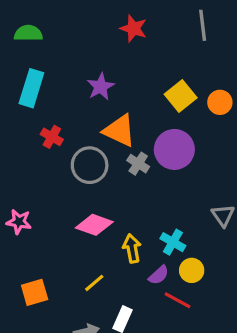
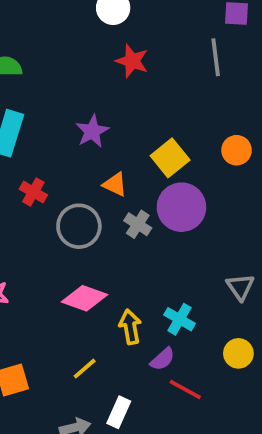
yellow square: (181, 96) -> (170, 158), moved
orange triangle: (119, 131) -> (115, 184), size x0.6
yellow circle: (192, 270) -> (238, 353), moved

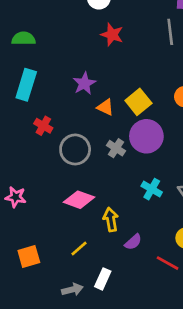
orange triangle: (115, 184) -> (105, 107), moved
cyan cross: (180, 319) -> (152, 189), moved
red line: (185, 389) -> (168, 263), moved

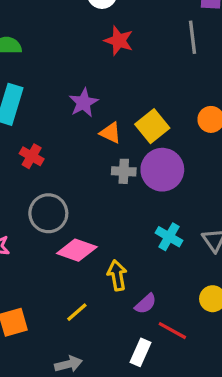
gray cross: (116, 148) -> (124, 171), moved, turned -30
gray circle: (75, 149) -> (48, 213), moved
red line: (168, 263) -> (172, 331), moved
white rectangle: (103, 279) -> (141, 352), moved

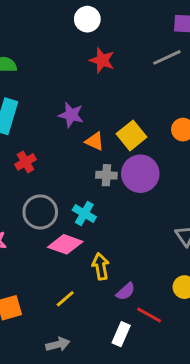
gray line: (192, 37) -> (167, 57), turned 72
purple star: (84, 103) -> (71, 115), turned -30
red cross: (32, 156) -> (25, 162), turned 30
cyan cross: (169, 237) -> (84, 213), moved

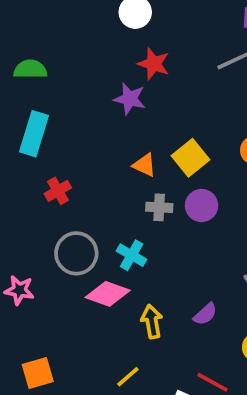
purple star: (71, 115) -> (130, 99), moved
purple circle: (140, 174) -> (202, 206), size x0.7
purple semicircle: (126, 291) -> (205, 314), moved
yellow line: (65, 299) -> (128, 377), moved

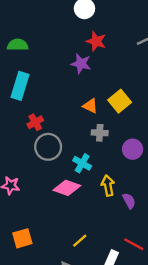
purple circle: (202, 206) -> (133, 149), moved
gray circle: (76, 253) -> (48, 147), moved
purple semicircle: (205, 314) -> (129, 201), turned -77
yellow arrow: (152, 321) -> (108, 186), moved

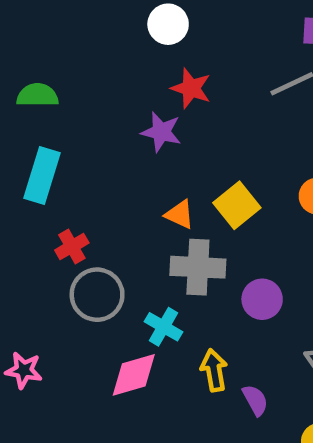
gray cross: (100, 133) -> (198, 267), size x1.6
pink diamond: (67, 188) -> (134, 375), turned -36

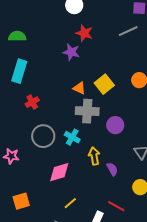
gray circle: (97, 295) -> (43, 136), moved
pink diamond: (134, 375) -> (59, 172), moved

